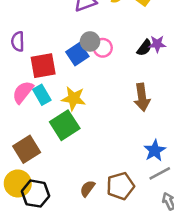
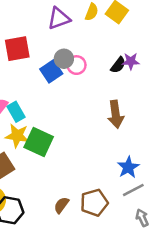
red square: (43, 66) -> (17, 49), moved
yellow star: (74, 99) -> (17, 136), moved
green square: (65, 125) -> (39, 142), turned -32

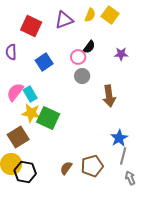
red square: (17, 49) -> (31, 26), moved, turned 35
gray circle: (64, 59) -> (82, 76), moved
black semicircle: (118, 65) -> (89, 47), moved
blue square: (51, 71) -> (44, 62), moved
gray line: (133, 190) -> (123, 156), turned -48

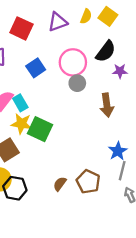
black semicircle: (89, 47) -> (106, 51), moved, size x1.5
purple star: (121, 54) -> (120, 71), moved
pink circle: (78, 57) -> (73, 62), size x1.6
brown pentagon: (92, 166) -> (88, 182), turned -30

